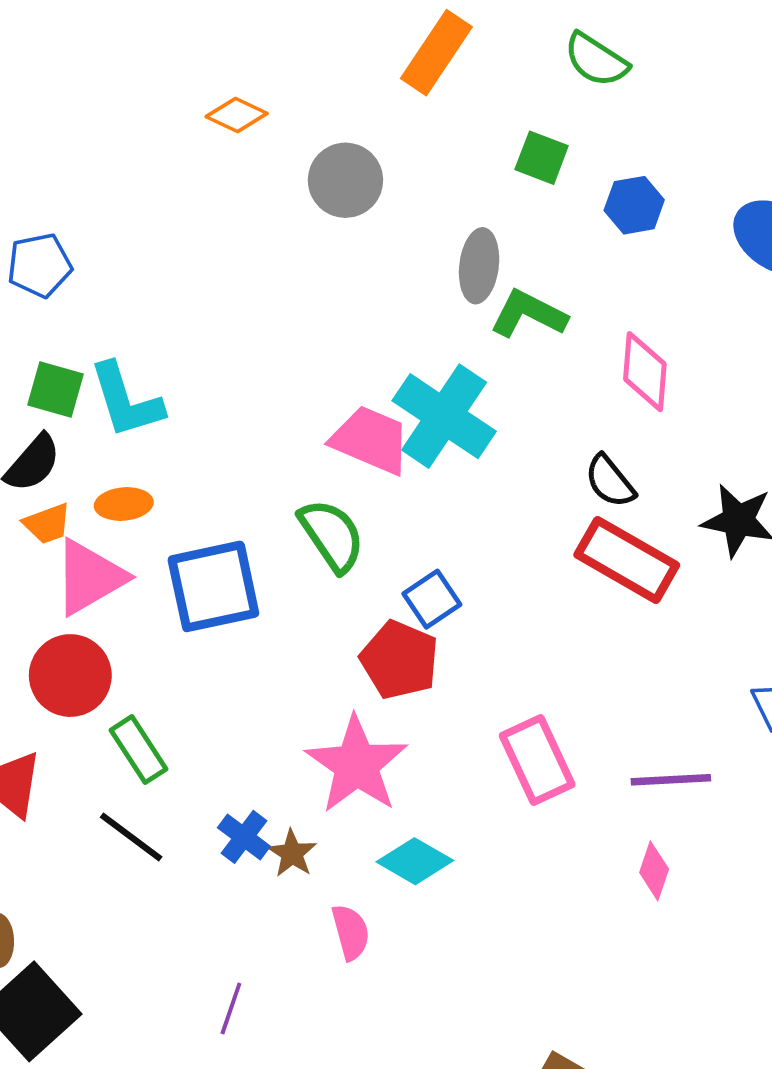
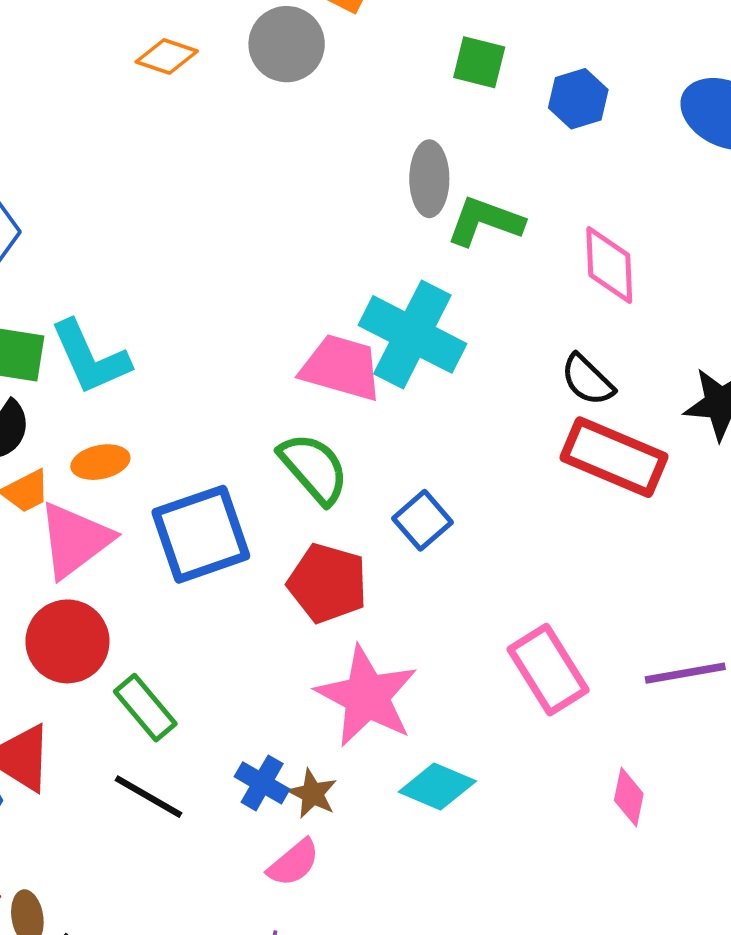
gray circle: (345, 180) -> (287, 44), moved
red pentagon: (400, 660) -> (328, 583), moved
pink diamond: (654, 871) -> (629, 797), moved
pink semicircle: (351, 932) -> (294, 863), moved, turned 72

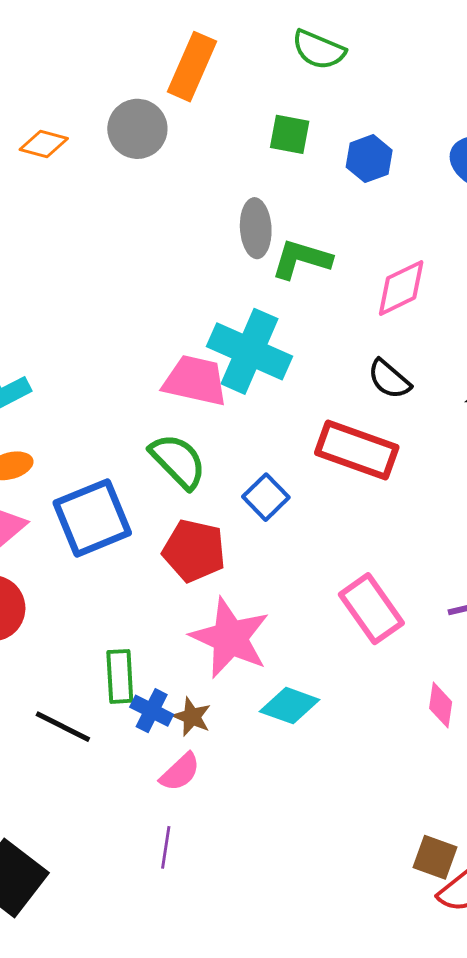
pink diamond: (609, 265) -> (401, 288), turned 70
red rectangle: (614, 457) -> (357, 450), moved
green rectangle: (145, 708) -> (120, 676), moved, turned 40

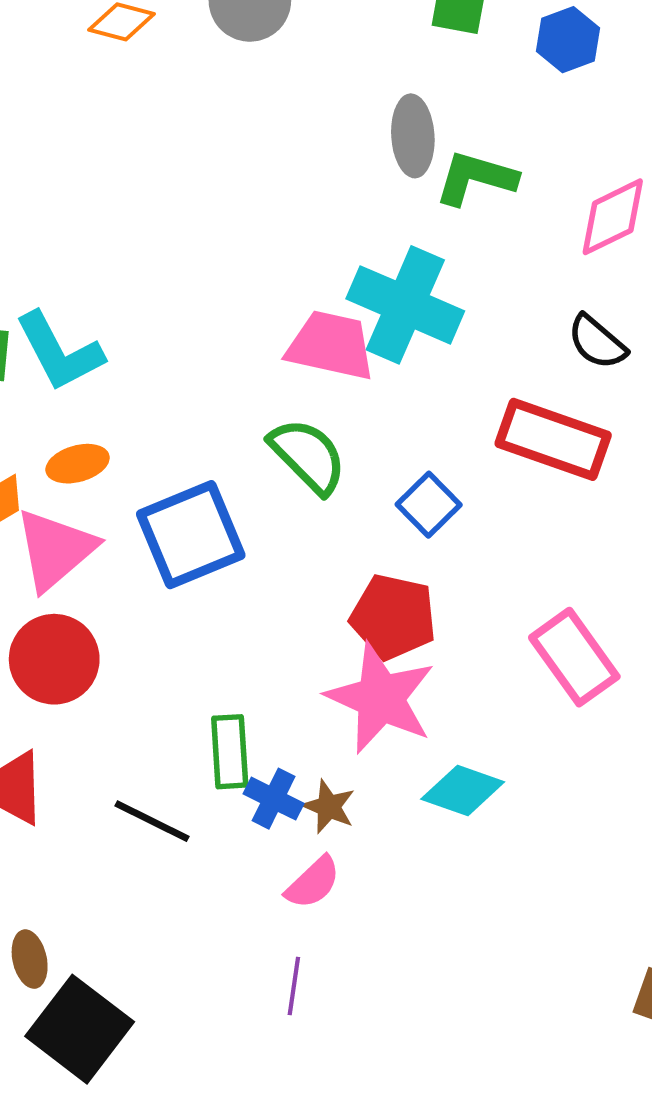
red pentagon: (194, 551) -> (393, 617), moved

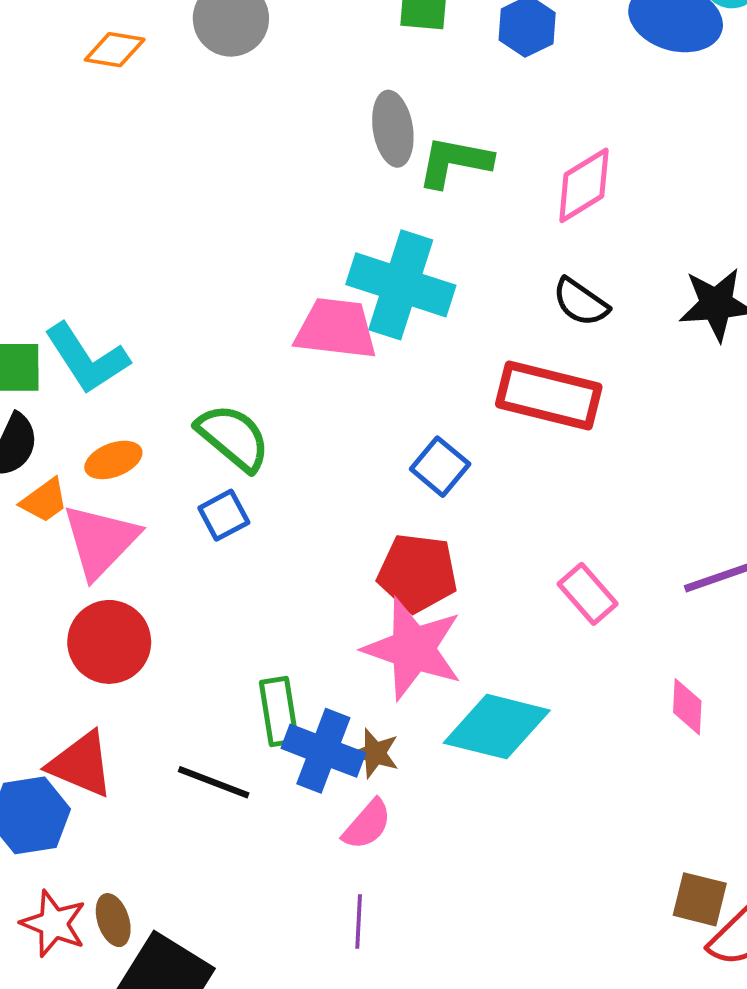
green semicircle: (308, 456) -> (233, 437), moved
blue square: (191, 535) -> (224, 515), size x0.5
pink rectangle: (574, 657) -> (588, 594), size x0.7
cyan diamond: (463, 791) -> (497, 727), size x1.4
blue cross: (274, 799) -> (323, 751), size x1.5

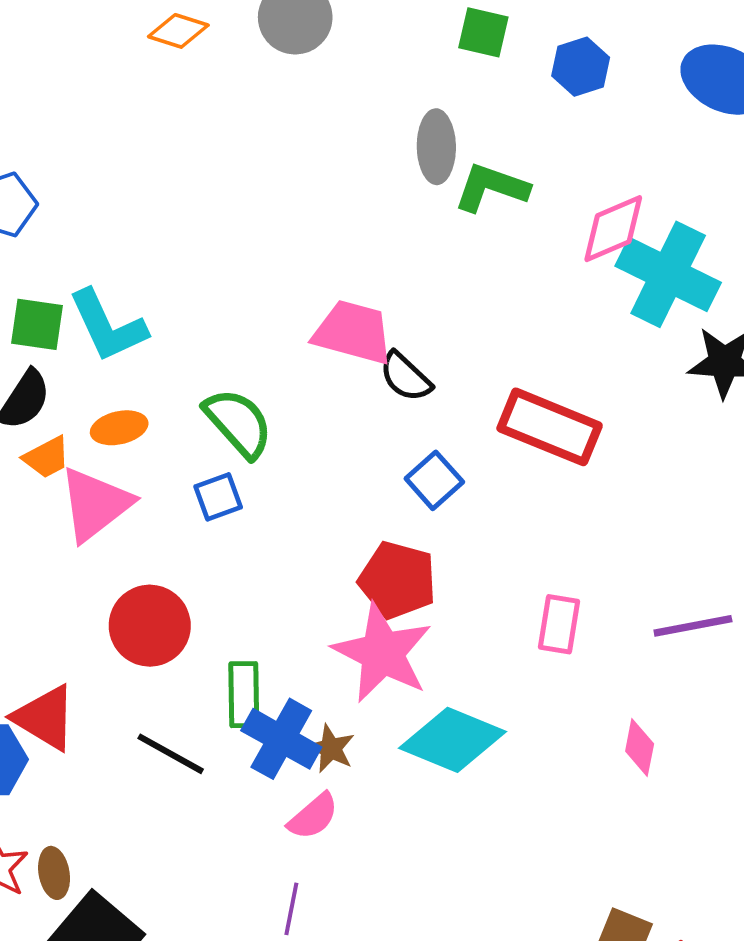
cyan cross: (401, 285) -> (668, 274), moved
black semicircle: (581, 302) -> (405, 377), moved
pink rectangle: (588, 594) -> (559, 624), turned 42
red circle: (109, 642) -> (150, 626), moved

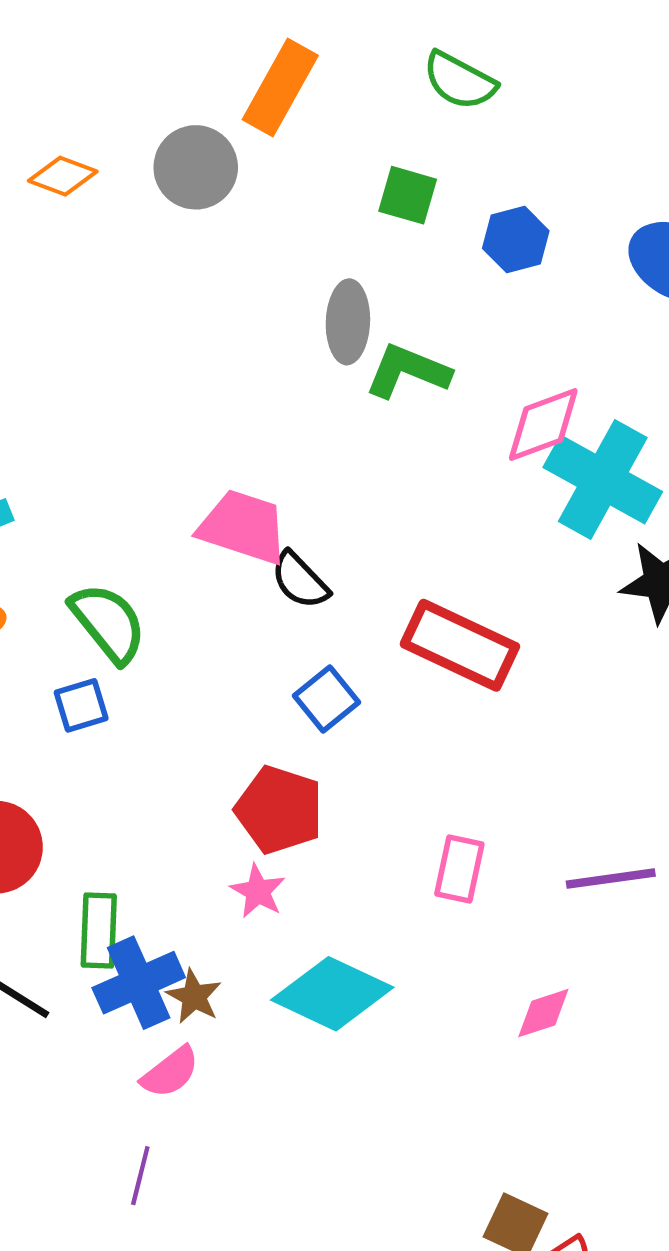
pink star: (382, 653) -> (258, 891), size x0.5
blue cross: (281, 739) -> (139, 983), turned 34
pink diamond: (640, 748) -> (543, 1013), turned 58

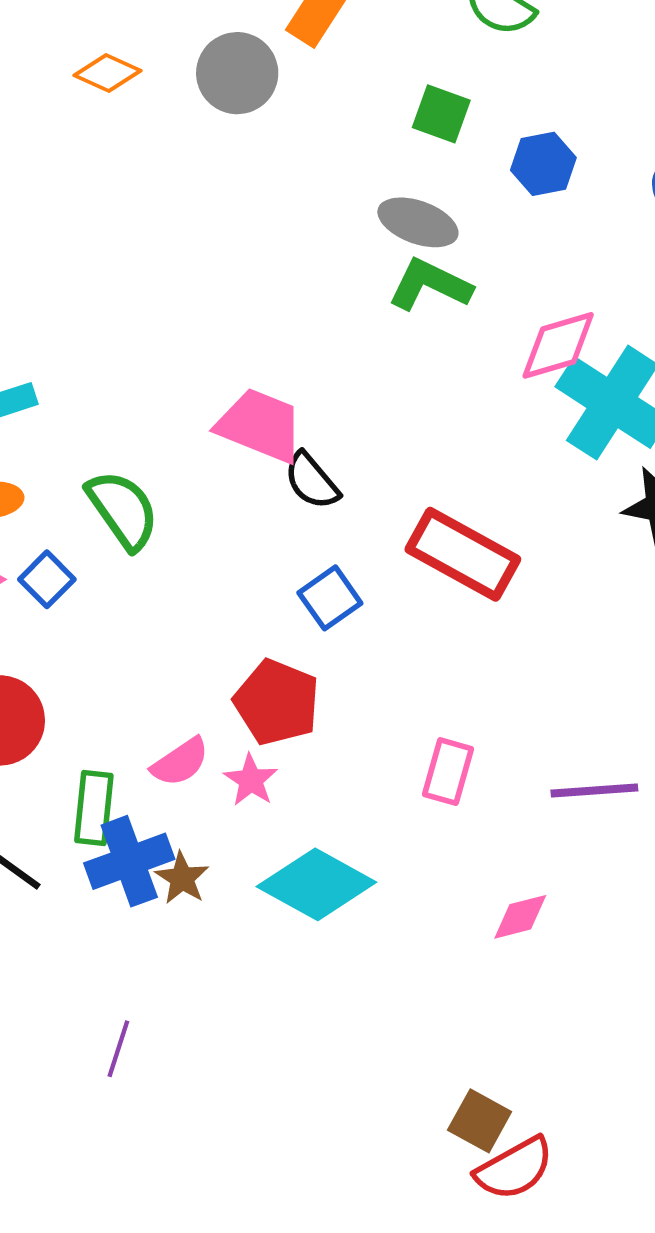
gray ellipse: (348, 322) -> (418, 222), moved, turned -76
blue square: (81, 705) -> (47, 579), moved, turned -32
pink semicircle: (170, 1072) -> (180, 762), moved

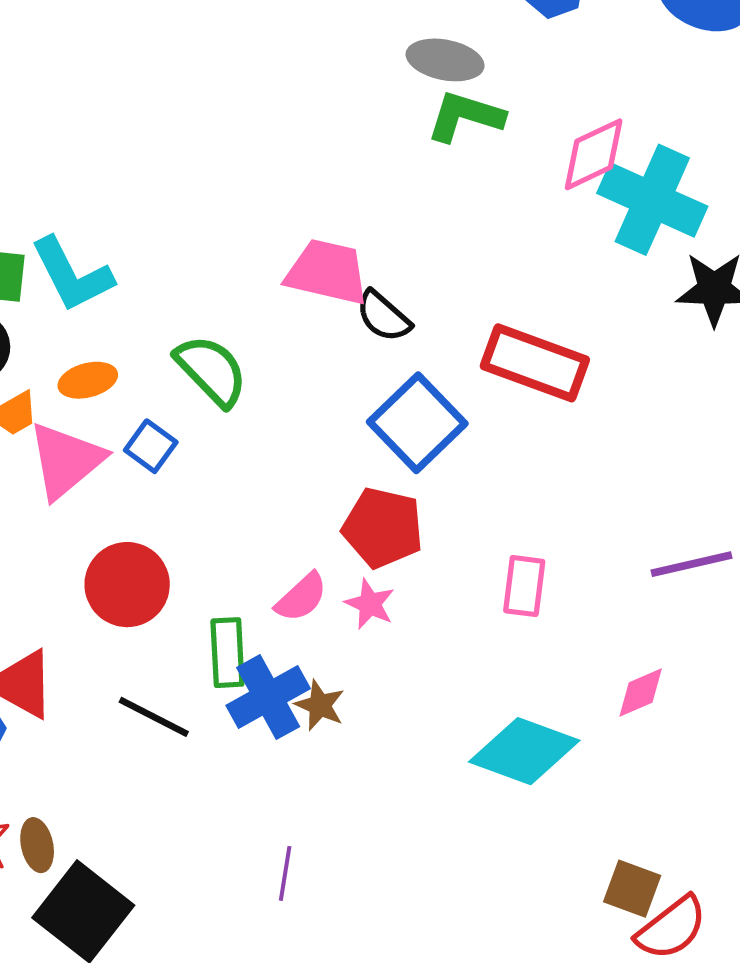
blue square: (330, 598) -> (417, 423), size x1.6
pink rectangle: (448, 772) -> (524, 586), moved
cyan diamond: (316, 884) -> (524, 751), moved

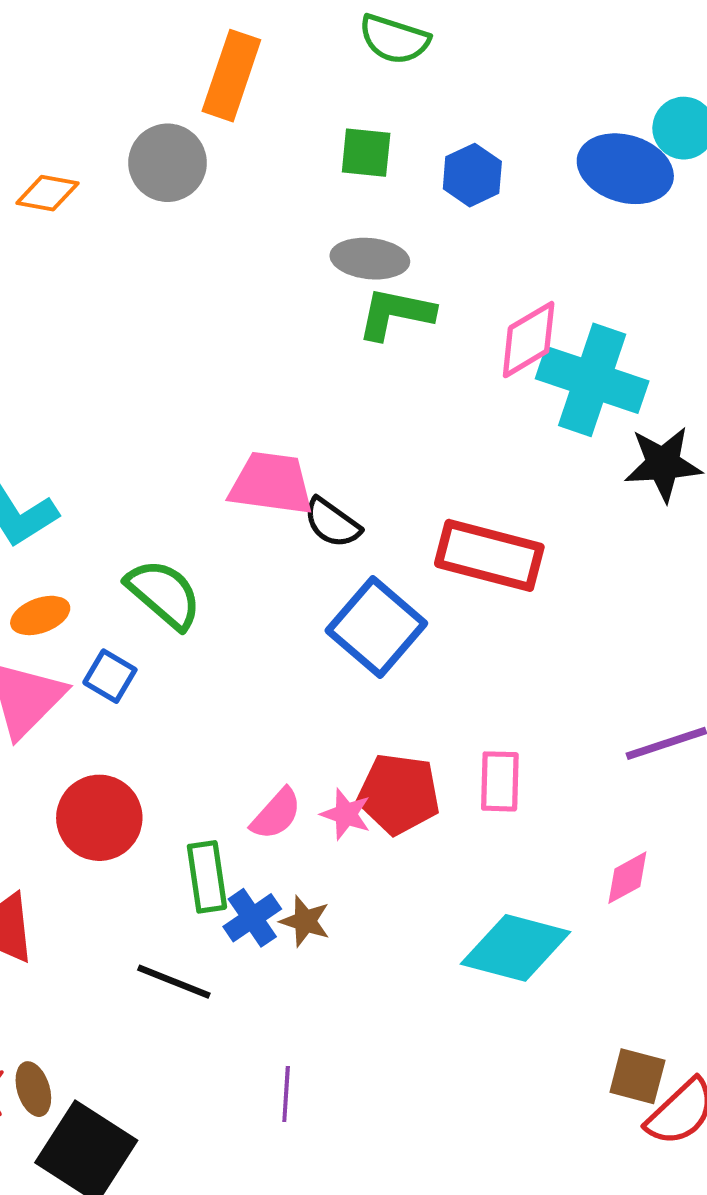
red pentagon: (383, 528) -> (399, 794), moved
blue cross: (268, 697) -> (252, 918), size x0.7
black line: (154, 717) -> (174, 982), moved

